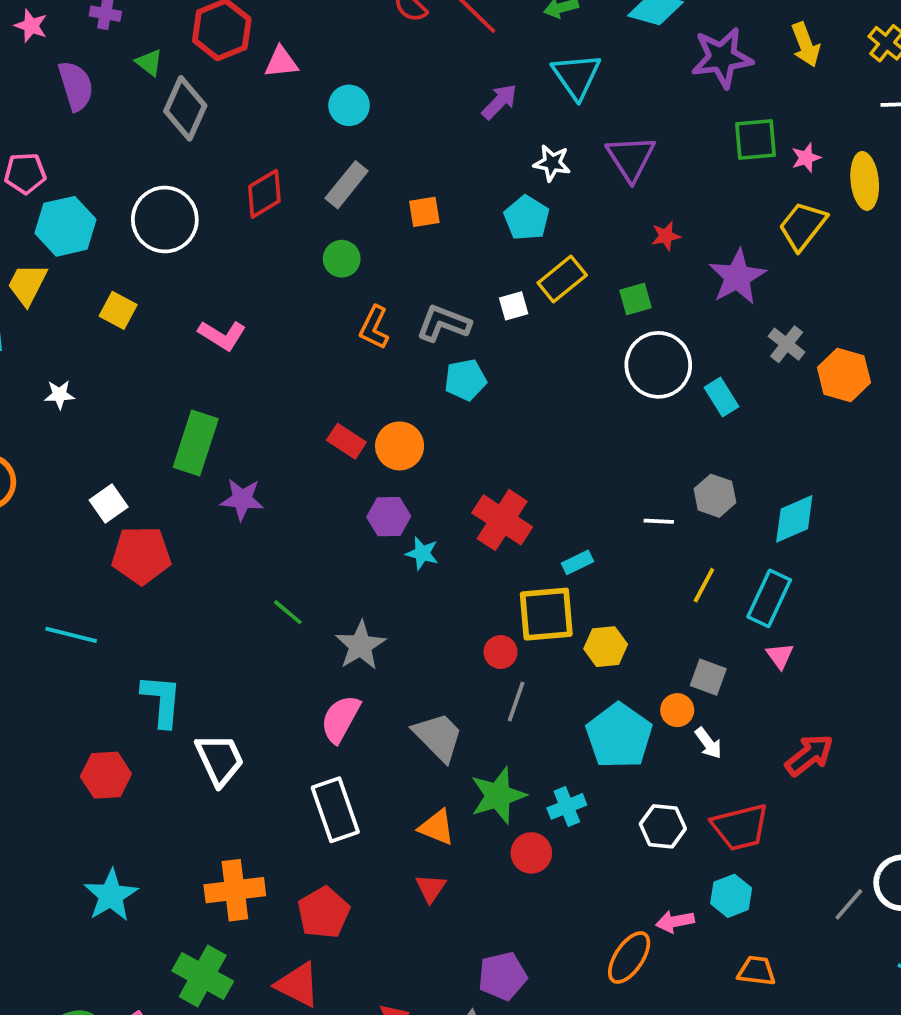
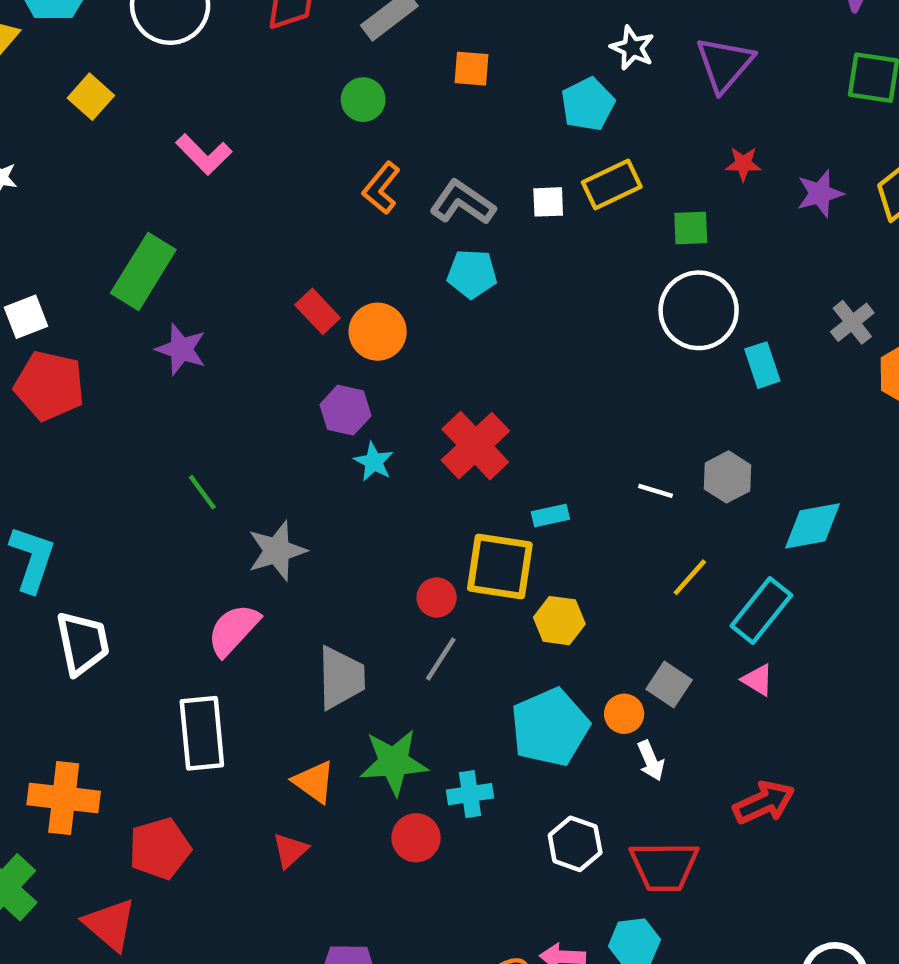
purple star: (737, 277) -> (820, 193), moved, size x0.7
pink triangle: (780, 656) -> (758, 680), turned -36
gray trapezoid: (438, 737) -> (341, 678), turned 30

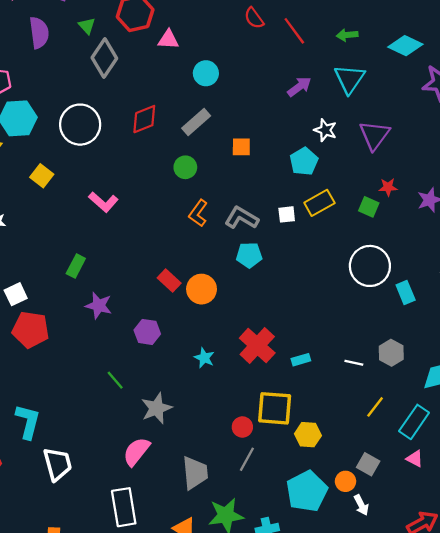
green square: (691, 228) -> (369, 207), moved, turned 30
green rectangle: (143, 271) -> (76, 266), size x0.6
purple hexagon: (345, 410) -> (147, 332), moved
cyan rectangle: (550, 516) -> (301, 360), moved

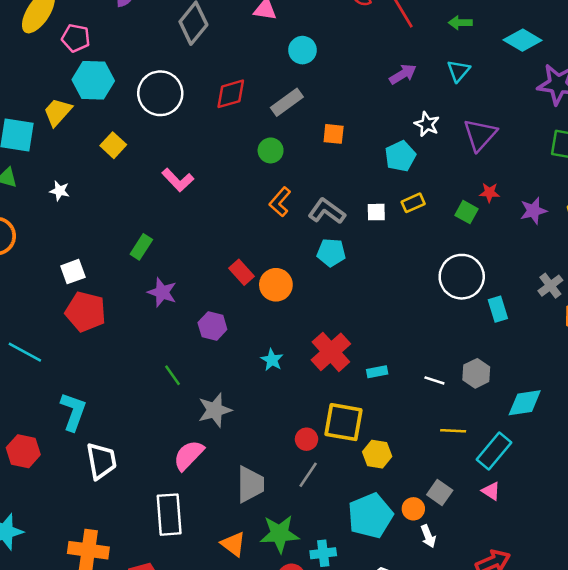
cyan triangle: (350, 79) -> (458, 71), size x0.7
yellow rectangle: (319, 203) -> (413, 203), size x0.7
yellow line: (375, 407) -> (453, 431), turned 50

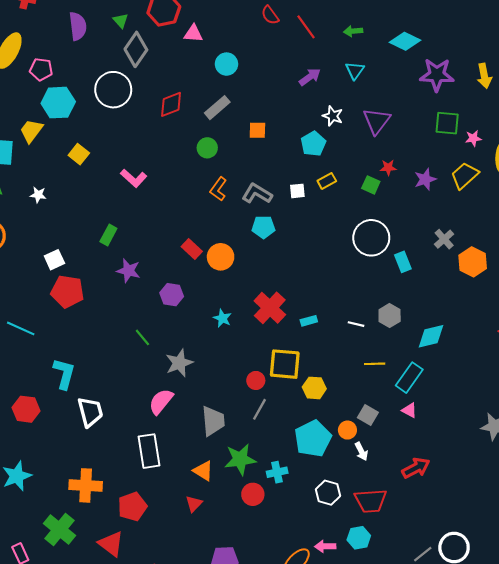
white circle: (160, 93) -> (113, 90), moved

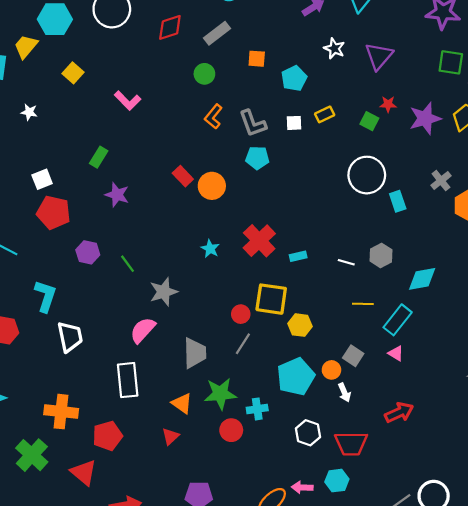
cyan pentagon: (313, 144) -> (294, 78), moved
purple star: (425, 179) -> (425, 118), size x1.4
gray L-shape: (257, 194) -> (253, 123), turned -144
purple hexagon: (172, 295) -> (88, 252), moved

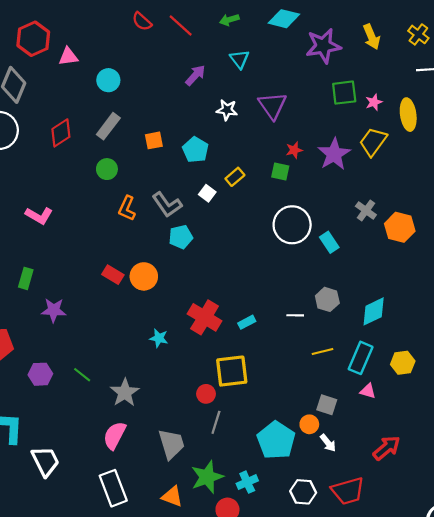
white square: (294, 123) -> (207, 193), turned -35
yellow hexagon: (300, 325) -> (403, 363), moved

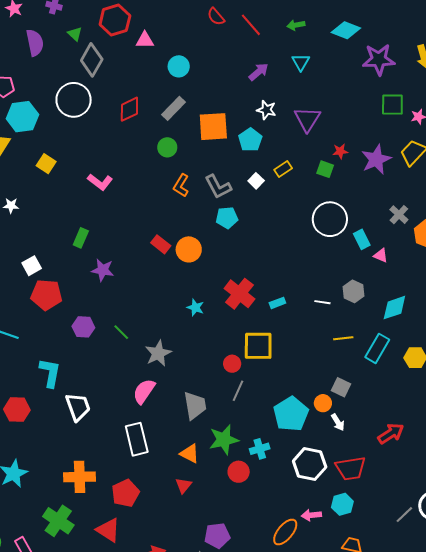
purple triangle: (272, 106) -> (307, 119), moved
white star: (227, 110) -> (266, 110), moved
orange square: (154, 140) -> (213, 127), size x1.8
pink triangle: (368, 391) -> (381, 255), moved
white hexagon: (303, 492) -> (310, 464), size x1.4

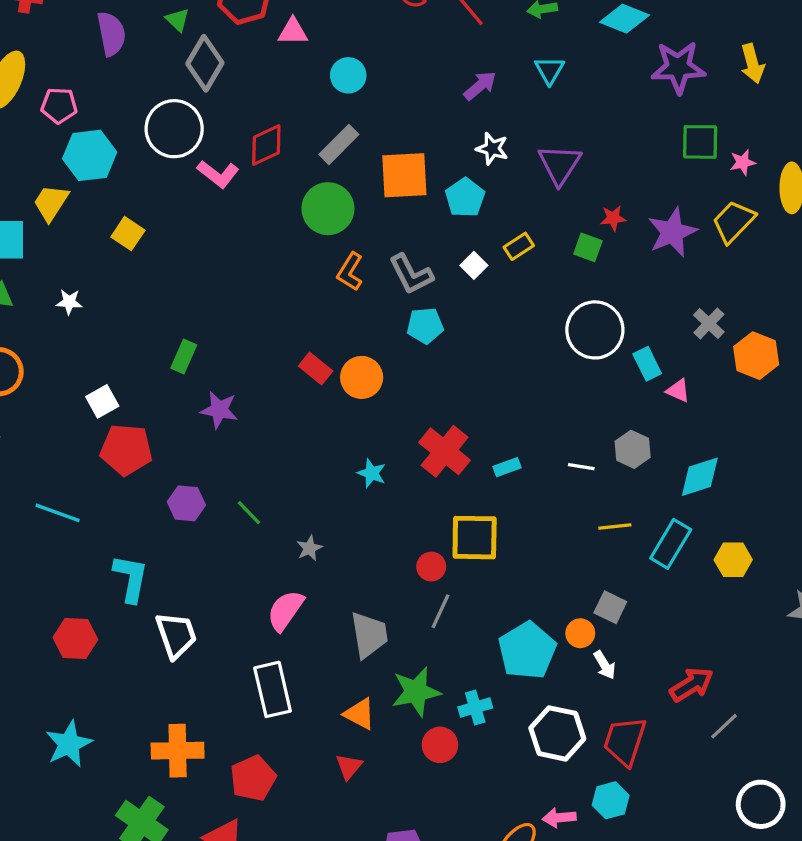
green circle: (167, 147) -> (328, 209), size x1.6
pink L-shape: (100, 182) -> (218, 174), moved
gray star: (158, 353) -> (309, 548), size x0.6
red trapezoid: (351, 468) -> (625, 741), turned 116
gray line: (404, 515) -> (724, 726), moved

